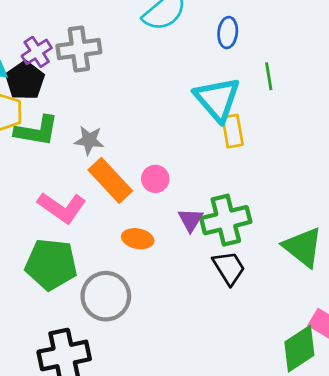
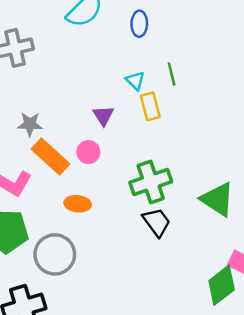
green line: (269, 76) -> (172, 74), moved
cyan triangle: (217, 99) -> (135, 81), size x0.5
purple triangle: (191, 220) -> (103, 116), moved

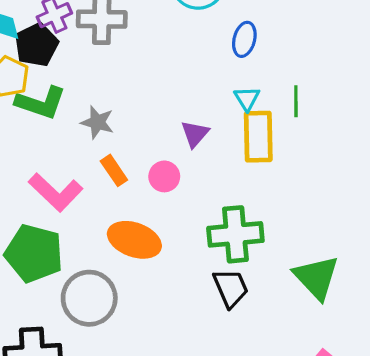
blue ellipse: (139, 24) -> (244, 39), moved
yellow rectangle: (150, 106) -> (258, 137), size x1.4
orange rectangle: (50, 157) -> (114, 170), size x0.6
orange ellipse: (78, 204) -> (134, 240), size x1.5

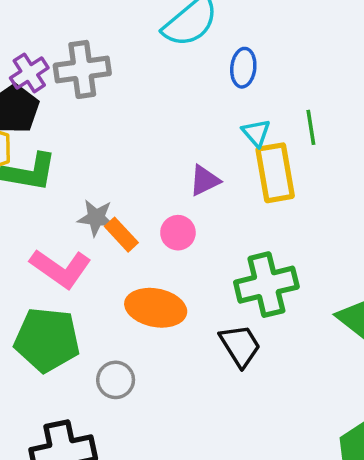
gray star: (97, 122) -> (96, 218), moved
purple triangle: (195, 134) -> (205, 180), turned 32
black trapezoid: (231, 288) -> (240, 346), moved
gray circle: (89, 298) -> (116, 380), size x0.6

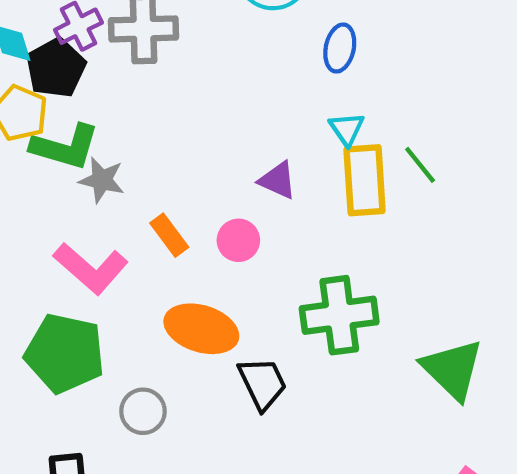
green line: (311, 127) -> (420, 165), moved, turned -36
purple triangle: (205, 180) -> (278, 180), turned 44
gray star: (96, 218) -> (102, 180), moved
black trapezoid: (240, 346) -> (262, 383), moved

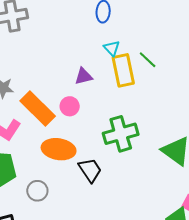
purple triangle: (278, 180) -> (84, 76), turned -30
orange rectangle: (169, 235) -> (38, 109), size x1.8

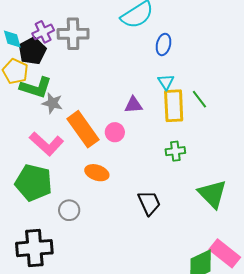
green cross: (121, 134) -> (175, 151), moved, size x0.6
orange ellipse: (59, 149) -> (97, 173), size x0.7
black trapezoid: (90, 170) -> (149, 203), moved

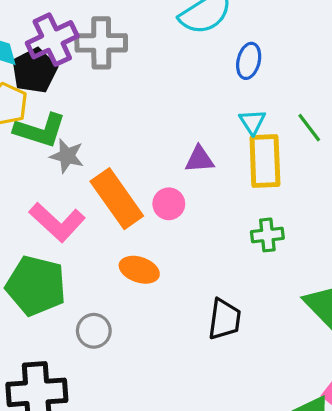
purple cross: (43, 32) -> (52, 40), size x1.4
green line: (199, 99) -> (309, 128), moved
black trapezoid: (149, 203) -> (224, 319), turned 32

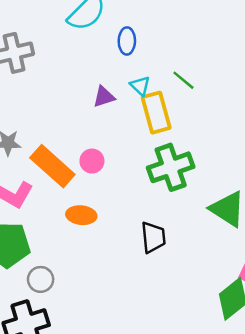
purple triangle: (199, 159) -> (104, 97), moved
green cross: (267, 235) -> (171, 167), size x1.8
gray circle: (94, 331) -> (41, 279), moved

